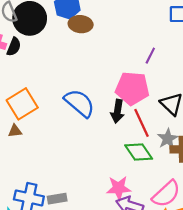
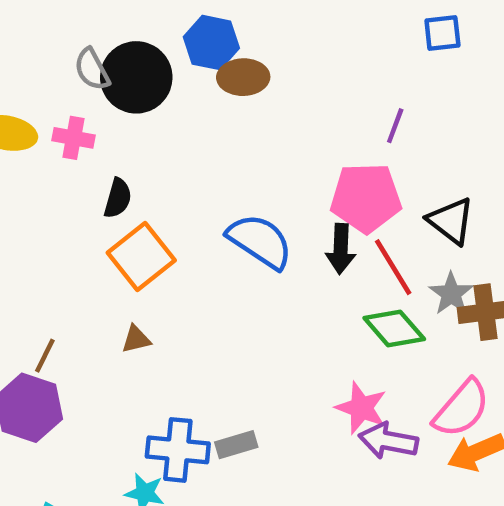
black semicircle: (14, 47) -> (118, 198), moved
brown triangle: (15, 131) -> (136, 339), moved
pink star: (119, 188) -> (361, 408), turned 30

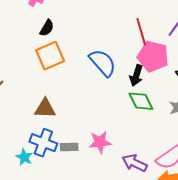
red line: (393, 267) -> (141, 32), moved
green diamond: (394, 328) -> (141, 101), moved
brown triangle: (136, 339) -> (45, 108), moved, size x1.6
pink star: (361, 408) -> (100, 142), moved, turned 30

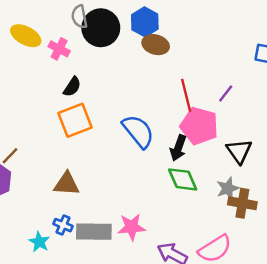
blue cross: (43, 143) -> (63, 225), size x0.6
gray rectangle: (69, 147) -> (94, 232), size x1.6

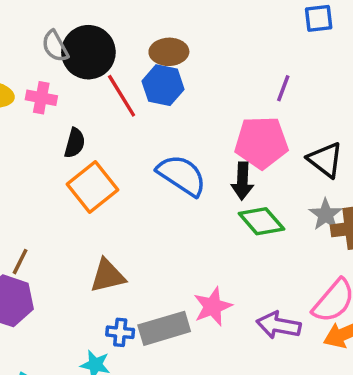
blue hexagon: (145, 22) -> (163, 85), moved
red line: (186, 95) -> (122, 96), moved

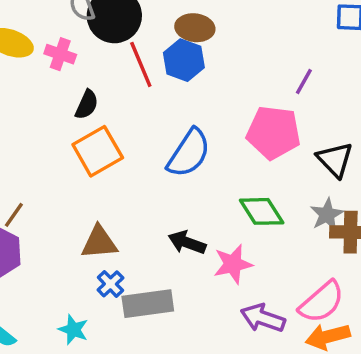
blue semicircle: (182, 175) -> (189, 153), turned 81
black arrow: (242, 181) -> (187, 243), moved, turned 99
pink star: (213, 306) -> (233, 264), moved
blue cross: (120, 332) -> (110, 284), moved, turned 32

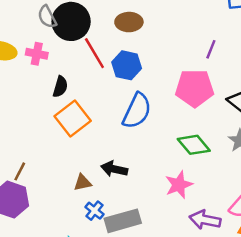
blue hexagon: (184, 60) -> (127, 65), moved
brown triangle: (99, 242) -> (83, 182), size x0.7
black arrow: (187, 243) -> (114, 169), moved

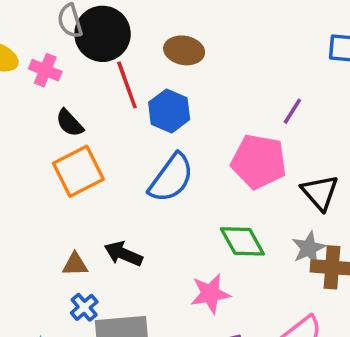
black semicircle: (60, 87) -> (70, 123), turned 110

